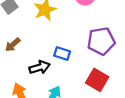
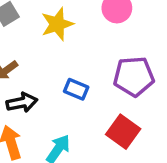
black arrow: (39, 67) -> (22, 103), moved

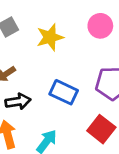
blue rectangle: (76, 89) -> (64, 92), size x1.4

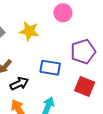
yellow star: (50, 37) -> (29, 31), turned -30

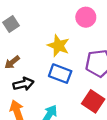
yellow star: (29, 31) -> (58, 46), moved

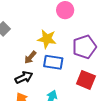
brown arrow: (12, 62) -> (30, 57), moved

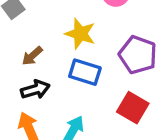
purple pentagon: (84, 47) -> (138, 55), turned 30
brown arrow: (30, 57) -> (32, 56), moved

